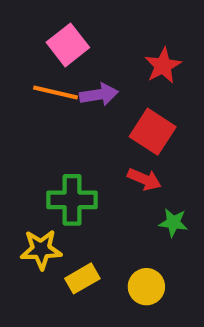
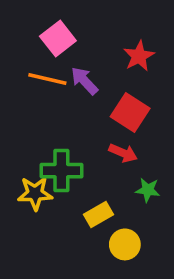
purple arrow: (99, 95) -> (84, 81), turned -124
yellow star: (41, 249) -> (35, 193), moved
yellow rectangle: (82, 278) -> (98, 215), moved

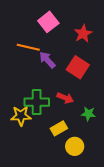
pink square: (58, 38) -> (48, 22), moved
purple arrow: (84, 81) -> (47, 60), moved
red arrow: (123, 153) -> (65, 98), moved

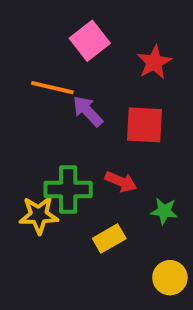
red square: (78, 67) -> (144, 125), turned -30
yellow circle: (75, 146) -> (170, 278), moved

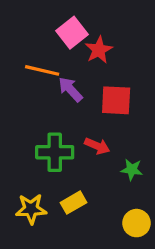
red star: (154, 62) -> (99, 50), moved
yellow star: (39, 215) -> (31, 209), moved
yellow rectangle: (109, 238) -> (74, 203), moved

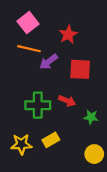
pink square: (72, 33) -> (28, 23), moved
purple arrow: (70, 89) -> (49, 62), turned -84

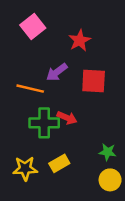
orange line: (29, 49) -> (30, 89), moved
red arrow: (67, 101) -> (67, 118), moved
green star: (91, 117) -> (108, 152), moved

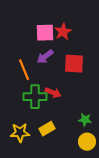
pink square: (33, 26) -> (45, 33), moved, turned 36
orange line: (30, 89) -> (24, 70), turned 55

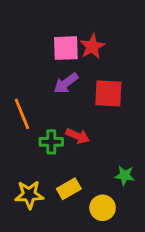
orange line: (24, 70) -> (22, 114), moved
green cross: (35, 97) -> (51, 142), size x0.7
yellow circle: (87, 142) -> (103, 208), moved

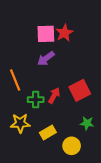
red square: (108, 93) -> (80, 90), moved, turned -30
red arrow: (78, 136) -> (54, 95), turned -84
yellow star: (29, 195) -> (20, 123), moved

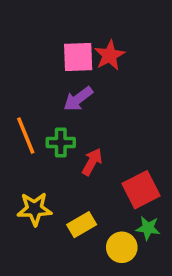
red square: (80, 90) -> (141, 190), moved
green cross: (36, 100) -> (61, 143), moved
green star: (87, 123) -> (148, 228), moved

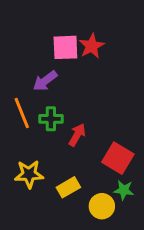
purple arrow: (78, 99) -> (45, 81), moved
red square: (141, 190) -> (118, 158), turned -32

